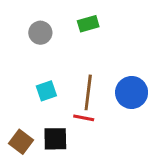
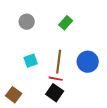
green rectangle: (88, 24) -> (66, 23), moved, turned -32
black square: (55, 139) -> (55, 93), moved, turned 36

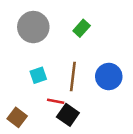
gray circle: (27, 22) -> (33, 27), size x1.6
red line: (56, 79) -> (56, 101), moved

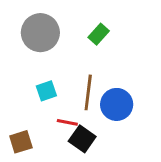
blue circle: (109, 77) -> (117, 104), moved
brown square: (17, 117) -> (21, 142), turned 36

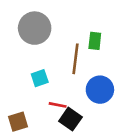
green rectangle: (99, 34) -> (95, 41), moved, turned -36
brown line: (88, 92) -> (76, 59), moved

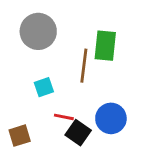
green rectangle: (95, 41) -> (105, 46), size x1.5
blue circle: (100, 90) -> (111, 118), moved

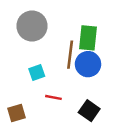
blue circle: (111, 118) -> (88, 64), moved
black square: (78, 133) -> (89, 111), moved

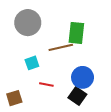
brown line: (70, 55) -> (61, 47), turned 70
blue circle: (88, 64) -> (83, 77), moved

